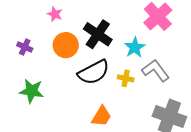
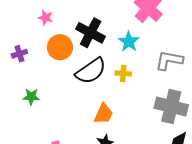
purple cross: (25, 47) -> (19, 54), turned -35
gray L-shape: (156, 70) -> (169, 60), moved, turned -36
green star: (32, 91) -> (31, 97), size x0.7

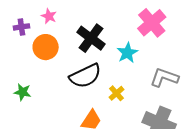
orange circle: (60, 47) -> (46, 47), moved
purple cross: (19, 54) -> (21, 27), moved
yellow cross: (123, 73) -> (117, 93), moved, turned 35

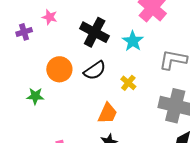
orange circle: (46, 47) -> (59, 69), moved
black semicircle: (85, 76) -> (95, 70), size x0.7

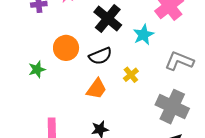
green star: (35, 96) -> (37, 69), turned -30
orange trapezoid: (108, 113) -> (96, 89), moved

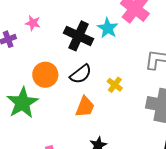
cyan star: (143, 35) -> (108, 28), moved
green star: (37, 69) -> (22, 103), size x1.8

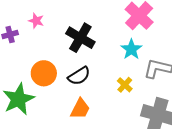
cyan star: (108, 28) -> (131, 49), moved
yellow cross: (115, 85) -> (125, 85), moved

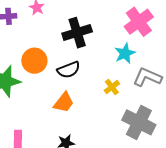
black cross: (80, 38) -> (77, 33), turned 32

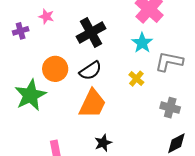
orange trapezoid: (64, 102) -> (92, 104), size x1.4
gray cross: (139, 122) -> (170, 108), size x0.6

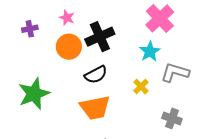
pink star: (46, 16) -> (67, 18), moved
orange circle: (55, 69) -> (69, 47), moved
orange trapezoid: (92, 104) -> (95, 108), turned 48

